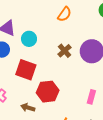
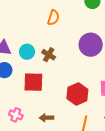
brown cross: (65, 51) -> (49, 55), moved
red hexagon: (48, 92) -> (77, 94), moved

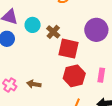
red square: (33, 82) -> (68, 49), moved
brown arrow: (46, 118) -> (34, 84), moved

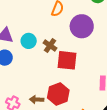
purple circle: (96, 30) -> (82, 26), moved
red hexagon: (74, 76) -> (58, 94), moved

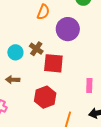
cyan circle: (29, 41) -> (15, 52), moved
brown arrow: (37, 99) -> (13, 80), moved

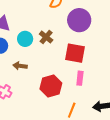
red square: (53, 63) -> (75, 53), moved
pink rectangle: (89, 86) -> (80, 78), moved

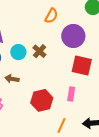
red square: (75, 53) -> (82, 65), moved

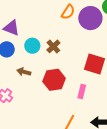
purple circle: (73, 36) -> (90, 18), moved
red hexagon: (42, 100) -> (54, 80), moved

